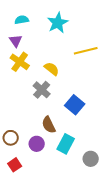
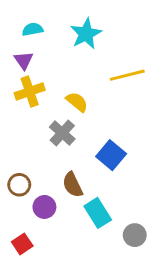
yellow cross: (20, 62) -> (30, 91), turned 36
brown circle: (11, 138) -> (19, 185), moved
purple circle: (37, 144) -> (44, 207), moved
cyan rectangle: (66, 144) -> (98, 213), turned -60

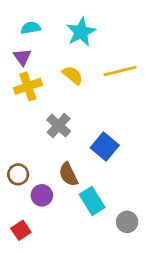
yellow semicircle: (77, 102) -> (73, 75), moved

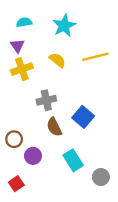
gray cross: (59, 126) -> (46, 100), turned 36
brown semicircle: (68, 174) -> (54, 127), moved

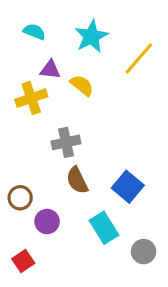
cyan semicircle: (24, 22) -> (34, 32), turned 32
purple triangle: (17, 46) -> (50, 70), moved, turned -48
yellow line: (95, 57) -> (139, 59), moved, turned -35
blue square: (83, 117) -> (128, 187), moved

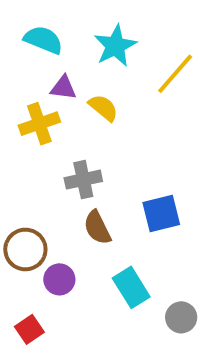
cyan semicircle: (34, 32) -> (43, 40), size x1.4
blue square: (128, 187) -> (161, 214), moved, turned 36
brown circle: (20, 198) -> (25, 249), size x1.4

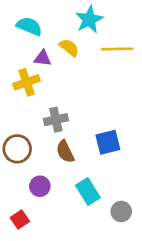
cyan star: (115, 46) -> (89, 20), moved
yellow line: (175, 74) -> (117, 49), turned 48
yellow semicircle: (103, 108) -> (69, 48), moved
brown circle: (25, 249) -> (17, 149), moved

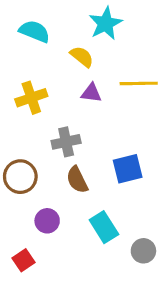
yellow line: (117, 49) -> (139, 83), moved
purple triangle: (43, 58) -> (91, 93), moved

